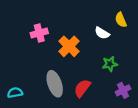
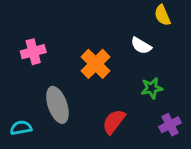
yellow semicircle: (121, 20) -> (162, 15), moved
pink cross: (39, 33) -> (33, 52), moved
gray ellipse: (55, 84) -> (57, 105), moved

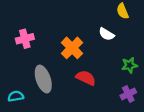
green star: (152, 88) -> (129, 65), moved
red semicircle: (114, 122) -> (86, 78), moved, turned 78

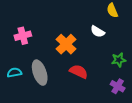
purple cross: (128, 94) -> (118, 86), turned -32
cyan semicircle: (16, 96) -> (14, 73), moved

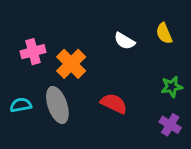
yellow semicircle: (112, 10) -> (164, 33), moved
white semicircle: (98, 31) -> (124, 41), moved
orange cross: (66, 44) -> (71, 64), moved

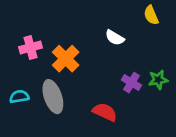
yellow semicircle: (164, 33) -> (151, 15), moved
red semicircle: (114, 103) -> (105, 112), moved
purple cross: (170, 125) -> (132, 83), moved

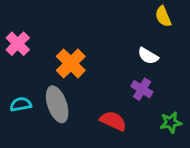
white semicircle: (115, 38) -> (148, 56), moved
pink cross: (30, 47) -> (18, 44), moved, turned -30
green star: (158, 80) -> (171, 122), moved

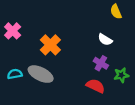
gray ellipse: (57, 104) -> (41, 74), turned -45
red semicircle: (113, 121) -> (95, 86), moved
green star: (171, 122) -> (121, 75), moved

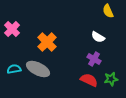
green star: (121, 75) -> (111, 79), moved

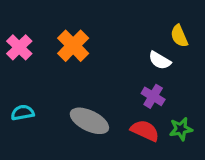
yellow semicircle: (108, 11) -> (179, 36), moved
orange cross: (47, 42) -> (73, 46), moved
gray ellipse: (38, 69) -> (89, 121), moved

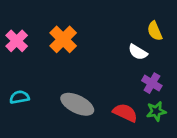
purple cross: (153, 96) -> (152, 83), moved

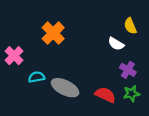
pink cross: (17, 41) -> (14, 56), moved
cyan semicircle: (19, 97) -> (37, 77), moved

